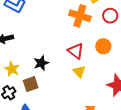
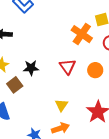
yellow triangle: (79, 72) -> (61, 105), moved
brown square: (31, 84) -> (15, 85), turned -35

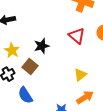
yellow triangle: (61, 105) -> (80, 75), turned 32

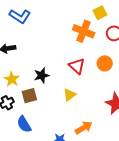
brown square: (30, 66) -> (29, 96), turned 35
yellow triangle: (80, 75) -> (70, 95), moved

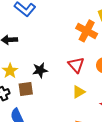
yellow triangle: (70, 95) -> (79, 92), moved

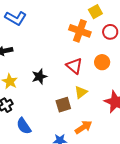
brown square: (26, 89) -> (63, 105), moved

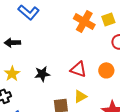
orange cross: (80, 31) -> (84, 22), moved
red triangle: (74, 66) -> (78, 69), turned -30

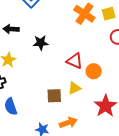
orange circle: (106, 70) -> (94, 71), moved
black star: (42, 74) -> (41, 43), moved

